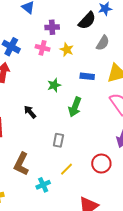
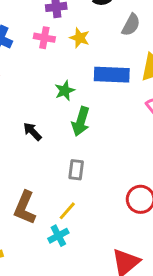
blue rectangle: (87, 76) -> (112, 75), size x1.6
green arrow: (75, 107) -> (81, 121), moved
yellow line: (67, 169) -> (67, 211), moved

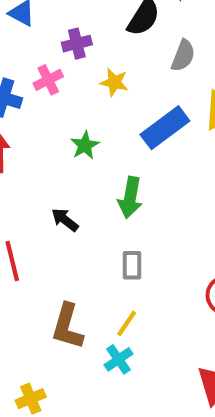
pink cross: (44, 38) -> (48, 80), moved, turned -30
blue rectangle: (112, 75) -> (165, 128), turned -32
green star: (65, 91) -> (85, 145), moved

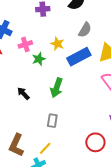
gray semicircle: (183, 56) -> (85, 30), moved
pink cross: (48, 80) -> (25, 44), moved
yellow star: (114, 82) -> (57, 44), moved

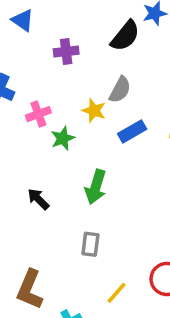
gray semicircle: (85, 30) -> (120, 90), moved
blue rectangle: (79, 57) -> (132, 131), size x0.7
yellow line: (45, 148) -> (116, 293), moved

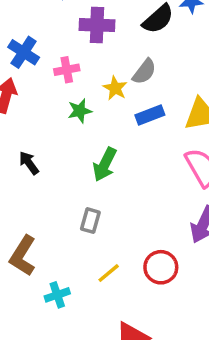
purple cross: (66, 52) -> (97, 25), size x1.4
pink cross: (38, 114) -> (67, 70), moved
black arrow: (38, 199) -> (29, 163), moved

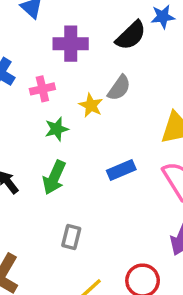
blue rectangle: (150, 115) -> (121, 170), moved
green arrow: (105, 164) -> (54, 177), moved

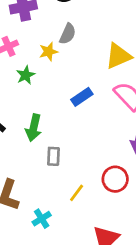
yellow star: (91, 105) -> (48, 52), turned -30
green arrow: (54, 177) -> (34, 128), moved

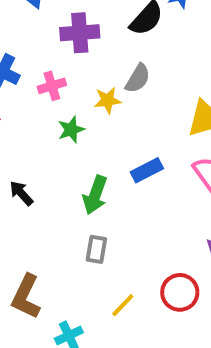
green arrow: (34, 128) -> (95, 195), moved

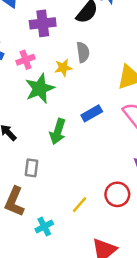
gray semicircle: (138, 78) -> (83, 52), turned -36
green star: (71, 130) -> (40, 88), size x1.6
gray rectangle: (96, 249) -> (32, 168), moved

